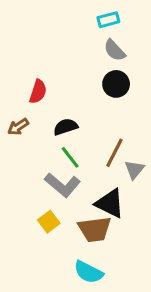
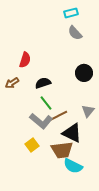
black circle: (116, 84) -> (84, 73), moved
brown line: (115, 153) -> (58, 116), moved, turned 36
cyan semicircle: (89, 272) -> (73, 166), moved

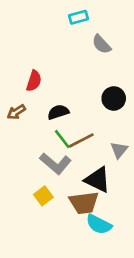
cyan rectangle: (71, 13) -> (79, 17), moved
brown line: (58, 116) -> (81, 140), moved

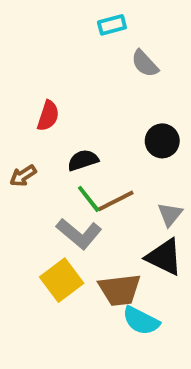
brown arrow: (16, 112) -> (23, 176), moved
black triangle: (97, 180) -> (164, 257), moved
yellow square: (43, 196) -> (62, 280), size x1.5

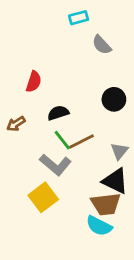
brown trapezoid: (120, 290) -> (106, 204), moved

